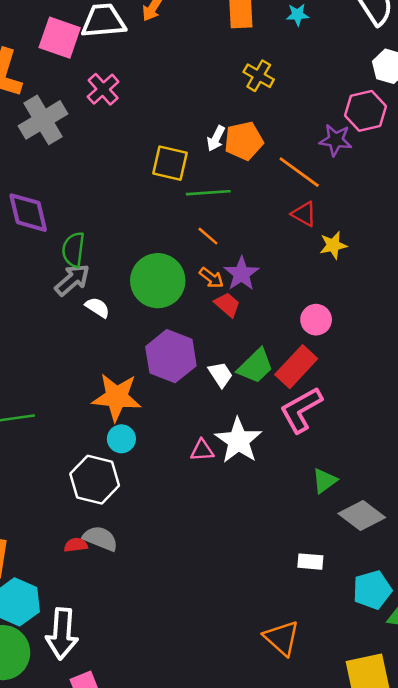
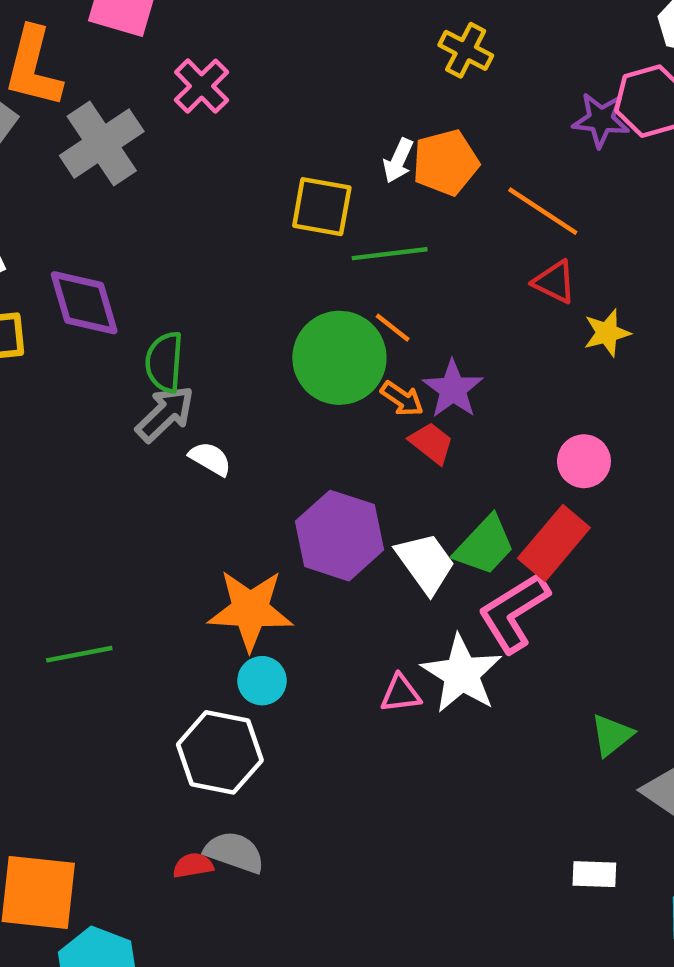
purple star: (336, 140) -> (601, 120), moved
green circle: (158, 281) -> (339, 358), moved
white trapezoid: (220, 375) -> (426, 563), size x1.4
pink L-shape: (301, 410) -> (514, 612), moved

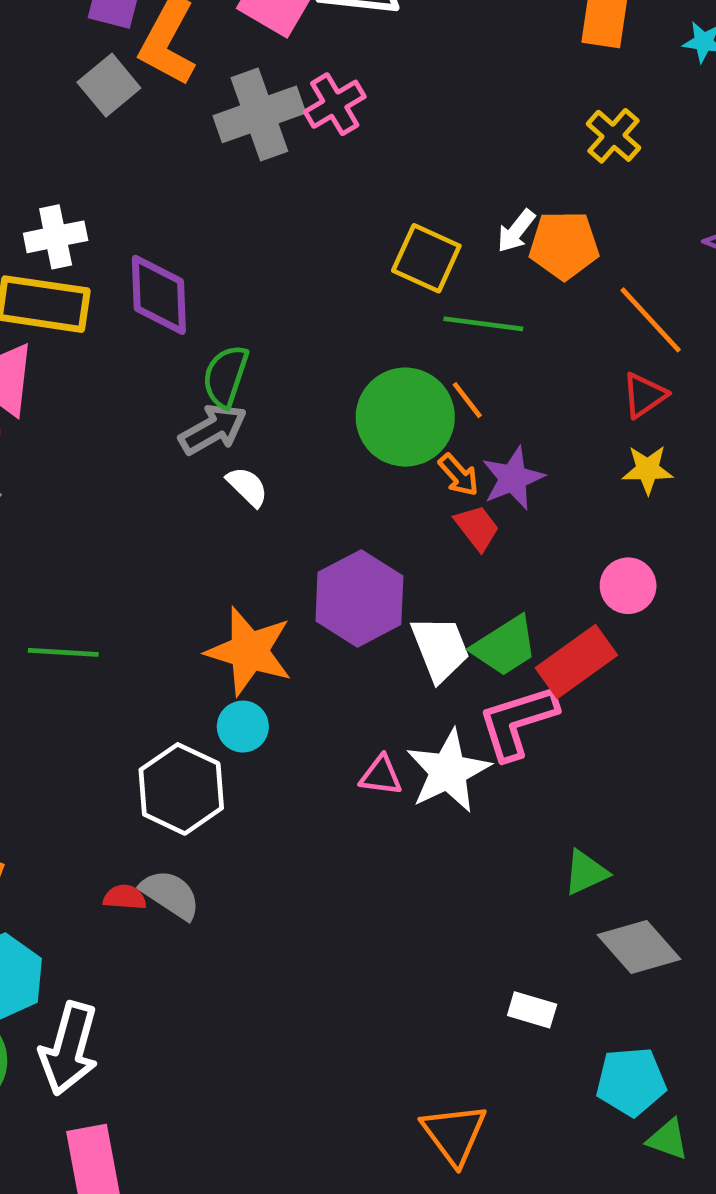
gray cross: (102, 143) -> (259, 114), moved
red triangle: (554, 282) -> (644, 395), turned 45
yellow star: (607, 333) -> (648, 470), moved

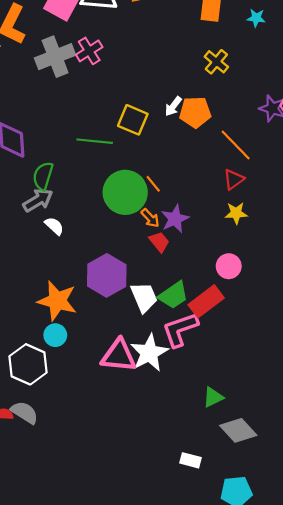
green line: (483, 324) -> (95, 141), moved
pink triangle: (381, 776) -> (119, 356), size x1.8

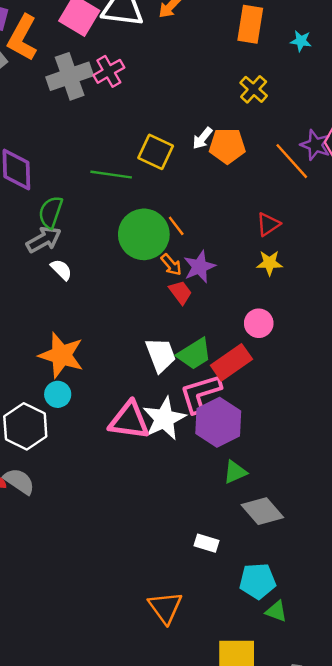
orange line: (236, 145) -> (292, 161), moved
purple hexagon: (107, 275) -> (218, 422), moved

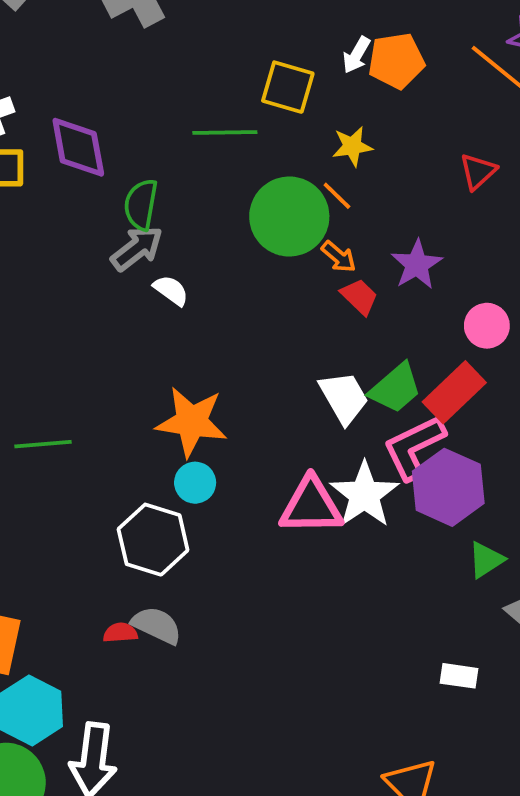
yellow star: (269, 263) -> (352, 146), moved
purple star: (199, 267) -> (417, 265), moved

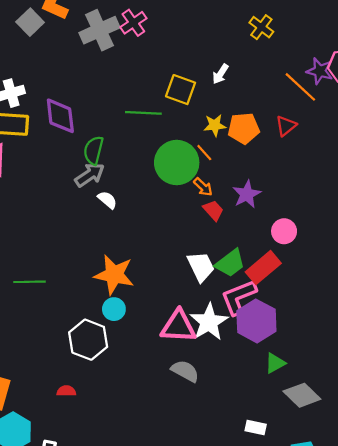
orange pentagon: (396, 61) -> (244, 128), moved
red triangle: (478, 171) -> (286, 126), moved
gray semicircle: (157, 625) -> (185, 371), moved

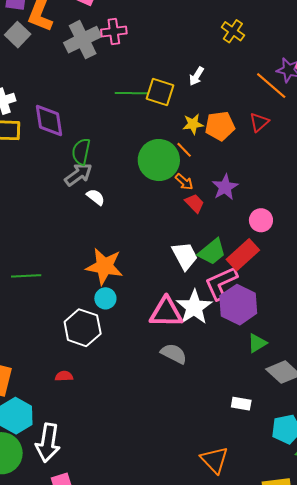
pink cross: (133, 23) -> (114, 32), turned 30
green line: (143, 113) -> (132, 93), moved

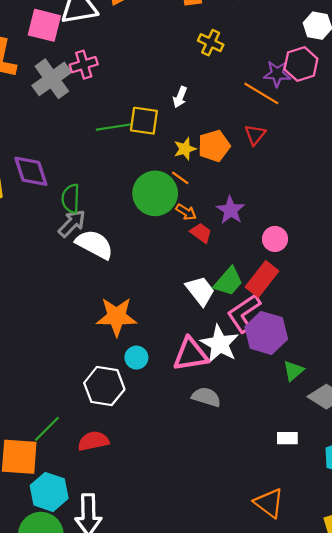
white semicircle: (96, 197) -> (94, 244), size x1.8
green line: (26, 276) -> (47, 429), moved, turned -32
cyan circle: (105, 298) -> (136, 358), moved
red semicircle: (64, 376) -> (93, 441), size x1.6

